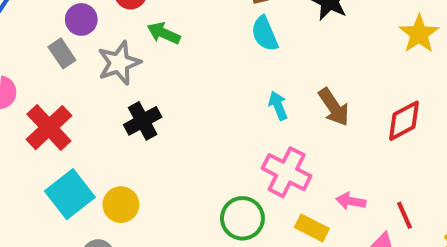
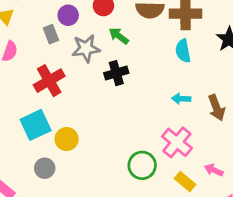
cyan arrow: (278, 106) -> (181, 99), turned -78
black cross: (143, 121) -> (116, 73), moved
red cross: (49, 128) -> (49, 81), moved

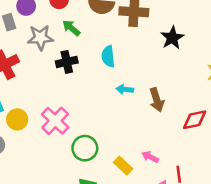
cyan semicircle: (183, 51) -> (108, 56), moved
pink cross: (177, 142) -> (55, 121), moved

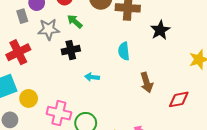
cyan semicircle: (108, 56) -> (124, 51), moved
cyan arrow: (125, 89) -> (92, 77), moved
pink cross: (55, 121) -> (59, 113), moved, turned -30

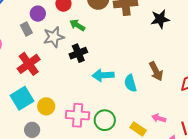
black star: (160, 30) -> (160, 19), turned 30
cyan semicircle: (124, 51) -> (130, 83), moved
cyan arrow: (92, 77) -> (103, 75), size x1.5

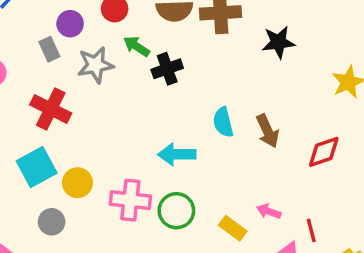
black cross: (78, 53) -> (167, 69), moved
red cross: (29, 64) -> (51, 109), turned -30
cyan arrow: (103, 75) -> (177, 154), moved
cyan semicircle: (130, 83) -> (223, 122), moved

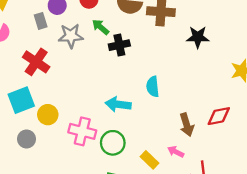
brown arrow: (268, 131) -> (187, 125), moved

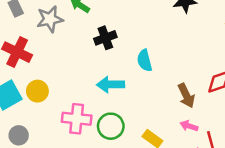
black cross: (119, 45) -> (105, 38), moved
yellow circle: (48, 115) -> (37, 91), moved
pink arrow: (176, 152) -> (189, 126), moved

